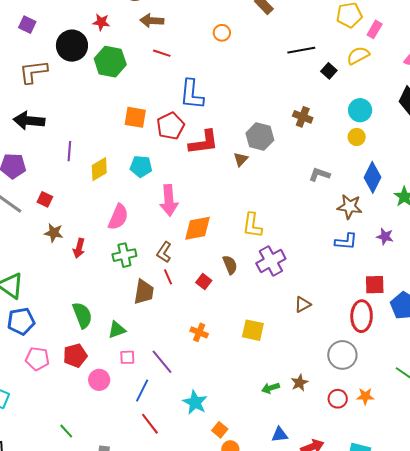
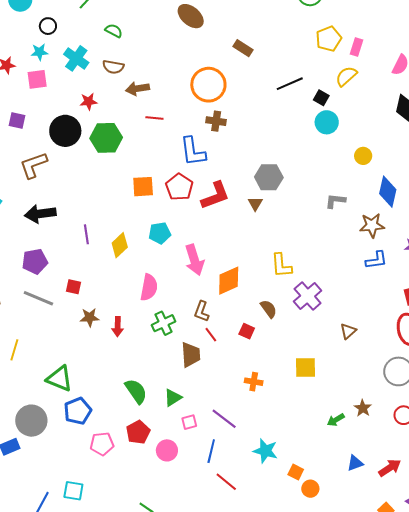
orange circle: (222, 33) -> (208, 85), size x2.0
cyan circle: (360, 110) -> (327, 122), moved
brown cross: (303, 117) -> (216, 121), moved

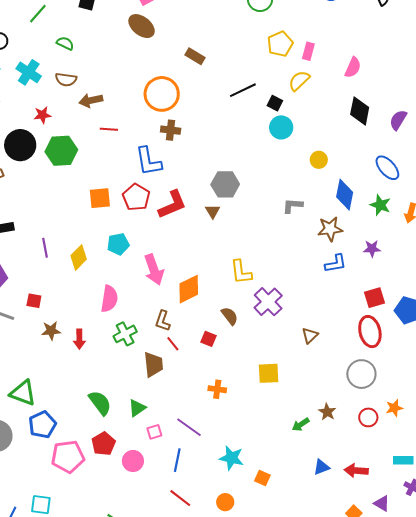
pink pentagon: (102, 444) -> (68, 457), size x1.4
red arrow: (390, 468) -> (356, 471), turned -140
red line: (226, 482) -> (180, 498), moved
orange circle: (310, 489) -> (225, 502), moved

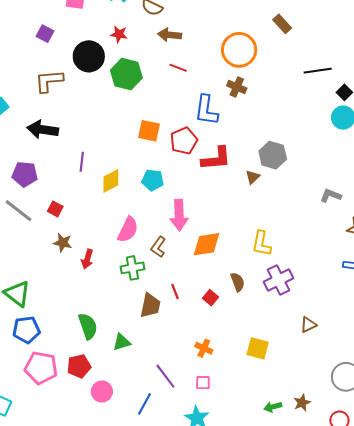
brown L-shape: (163, 321) -> (158, 247), moved
pink square: (154, 432) -> (203, 383), moved

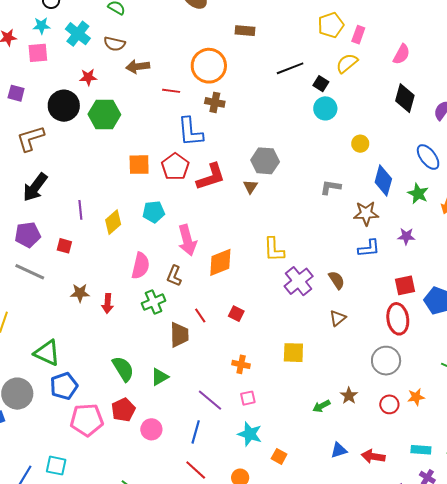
brown rectangle: (282, 24) -> (245, 31), turned -30
red line: (178, 68) -> (171, 91), moved
black arrow: (43, 130) -> (35, 187), turned -48
red square: (55, 209) -> (64, 246), moved
brown semicircle: (238, 282) -> (337, 280), moved

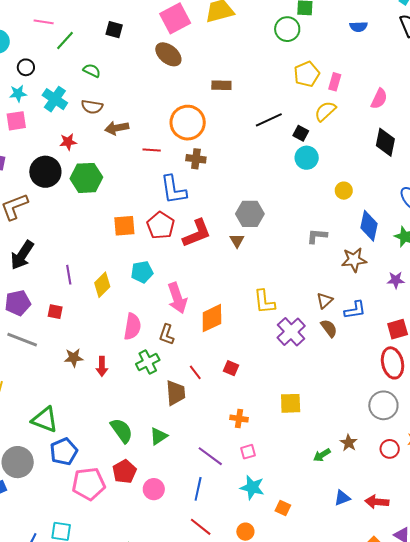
blue L-shape: (369, 248) -> (355, 310), moved
brown triangle: (338, 318) -> (325, 301), moved

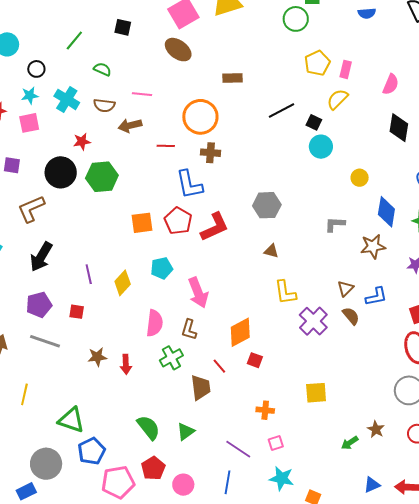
pink line: (44, 22) -> (142, 94), moved
brown triangle: (237, 241) -> (271, 251), moved, turned -42
orange diamond: (212, 318) -> (240, 332), moved

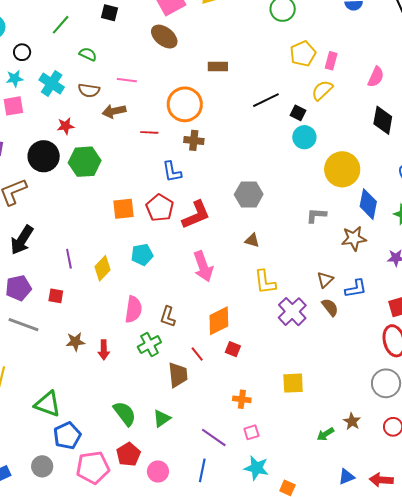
yellow circle: (360, 178) -> (342, 169), size x2.0
blue L-shape: (189, 185) -> (172, 172), size x0.7
pink arrow: (198, 293) -> (203, 266), moved
gray circle: (46, 464) -> (42, 466), moved, size x0.7

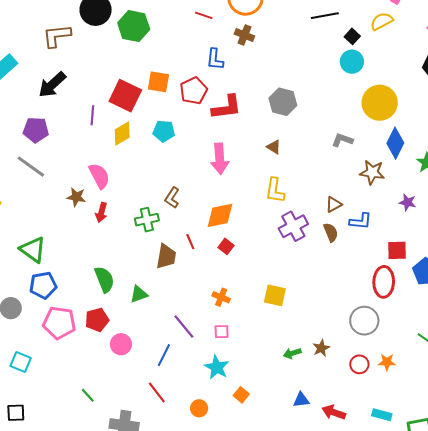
red square: (56, 296) -> (125, 96), moved, size x2.0
pink semicircle: (133, 309) -> (99, 176), moved, turned -52

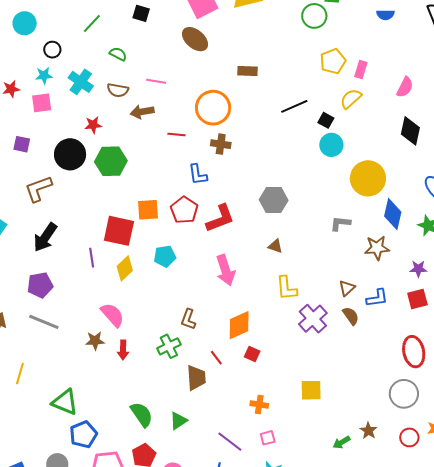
red square: (397, 250) -> (417, 299), moved

